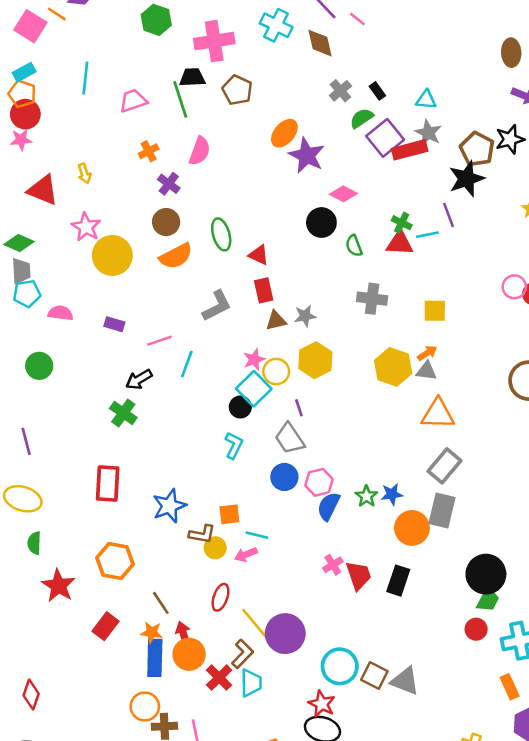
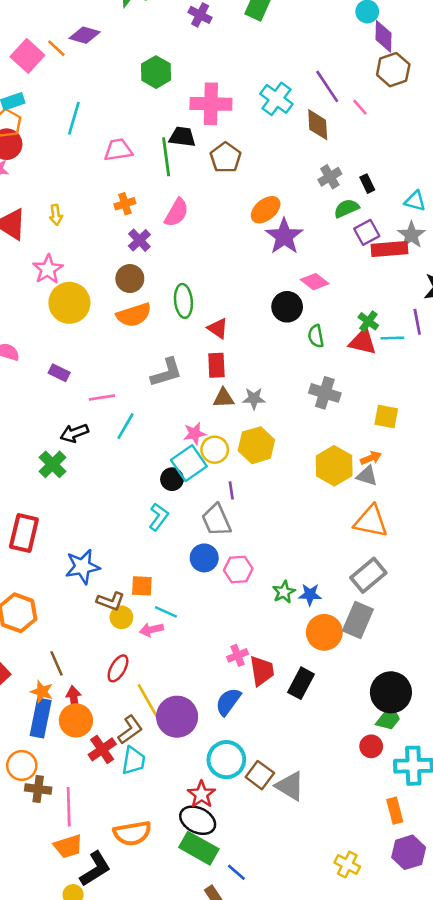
purple square: (385, 138) -> (367, 232), size x0.7
blue semicircle: (329, 506) -> (228, 702), moved

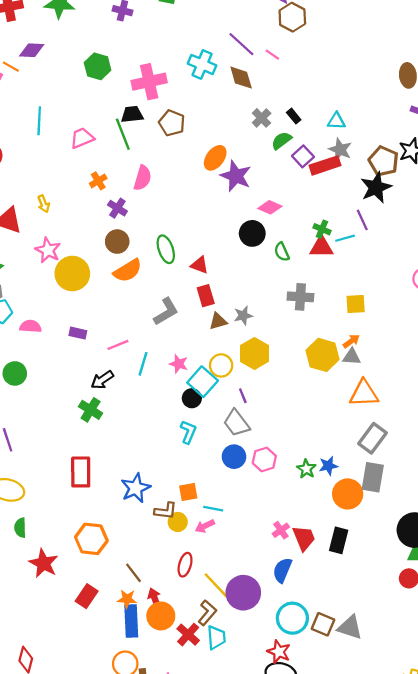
pink star: (195, 434) -> (179, 364), moved, turned -30

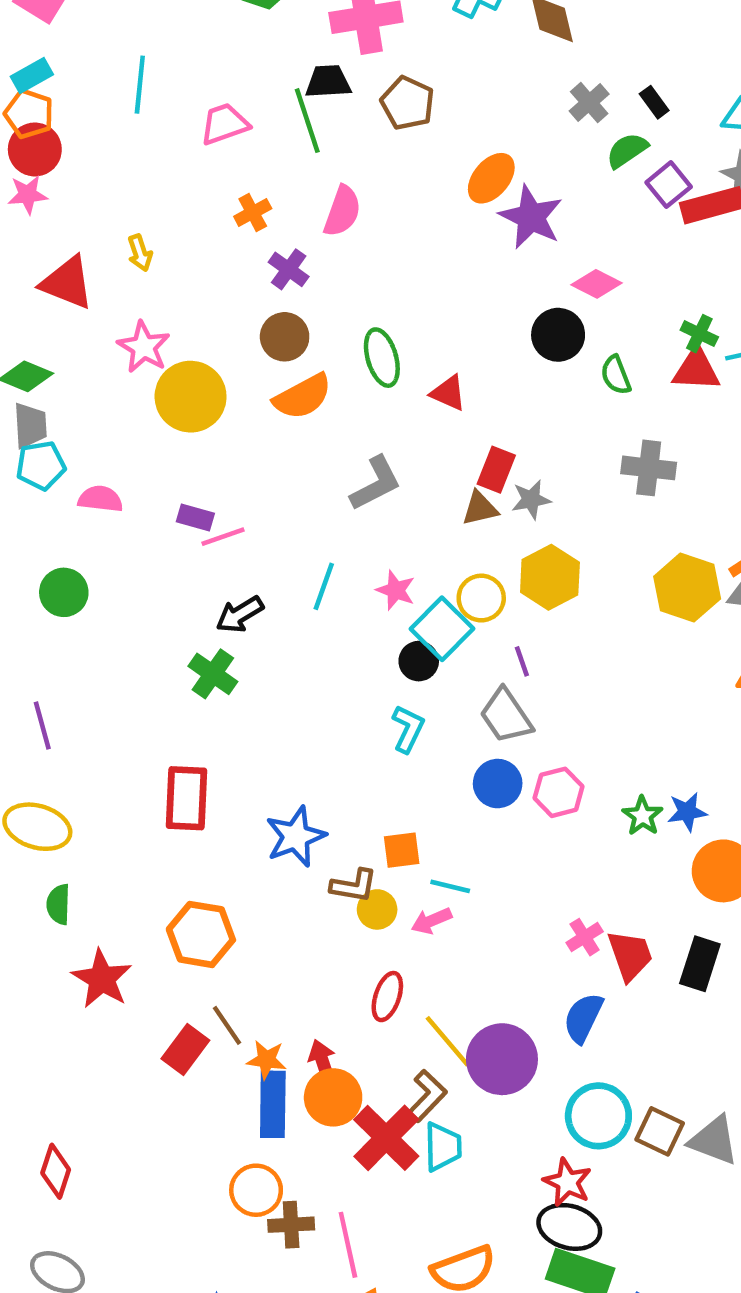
red rectangle: (206, 296) -> (496, 470), moved, turned 35
pink line: (118, 345) -> (223, 537), moved
brown line: (133, 573) -> (227, 1025), moved
red cross: (188, 635) -> (386, 1138), size x1.4

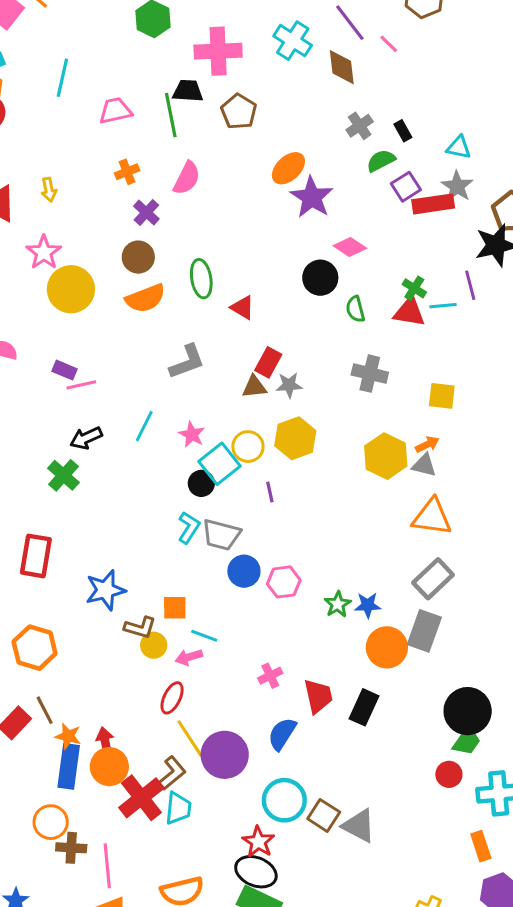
gray trapezoid: (506, 716) -> (221, 535), moved, turned -48
pink cross: (585, 937) -> (270, 676), moved
red ellipse: (387, 997) -> (172, 698), moved

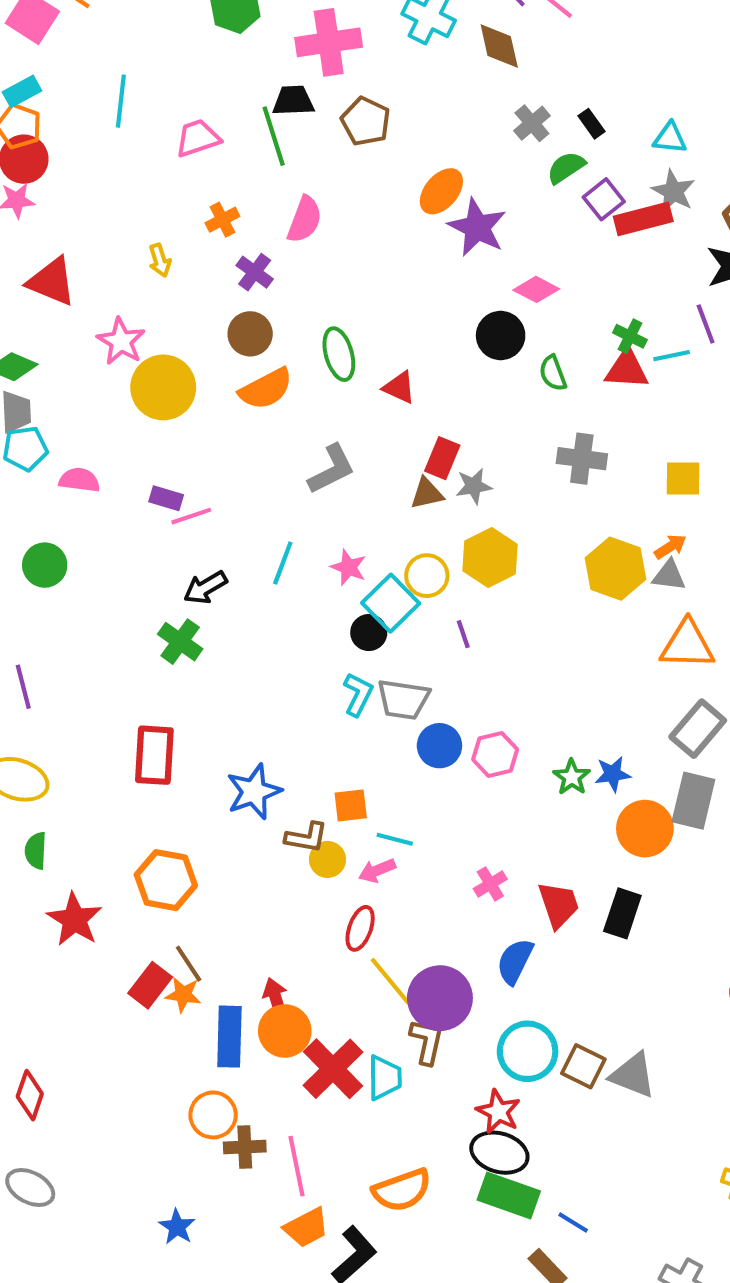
yellow arrow: (49, 190) -> (160, 260), moved
orange star: (68, 736) -> (183, 995), moved
brown L-shape: (172, 773) -> (427, 1042), moved, turned -32

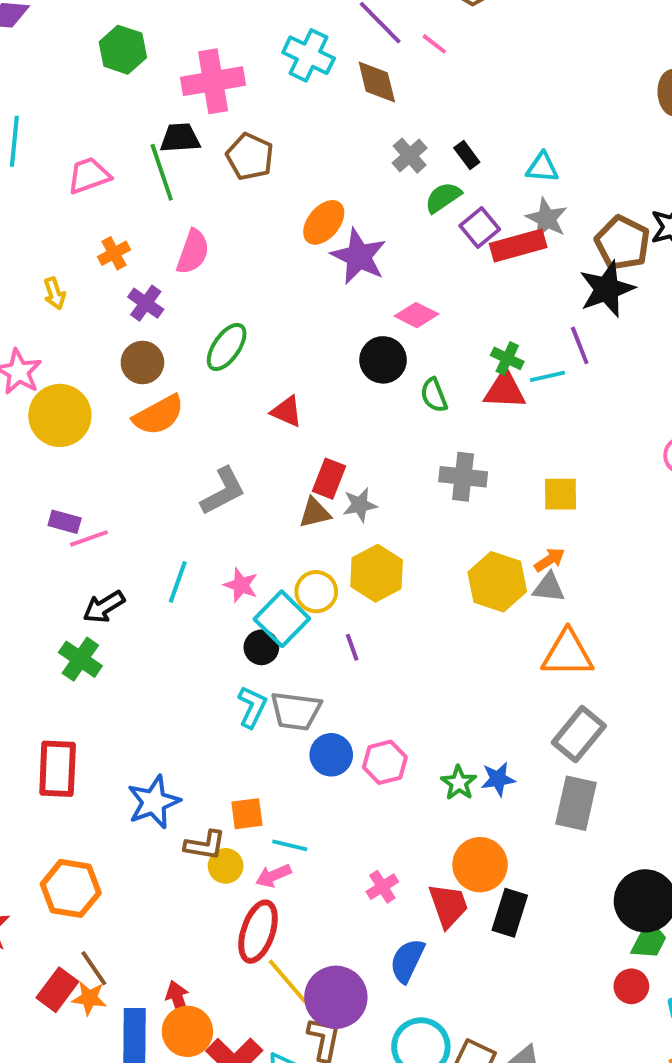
green ellipse: (339, 354) -> (227, 347), moved, turned 51
orange circle: (645, 829) -> (480, 865), moved
red ellipse: (360, 928) -> (258, 932), size x1.4

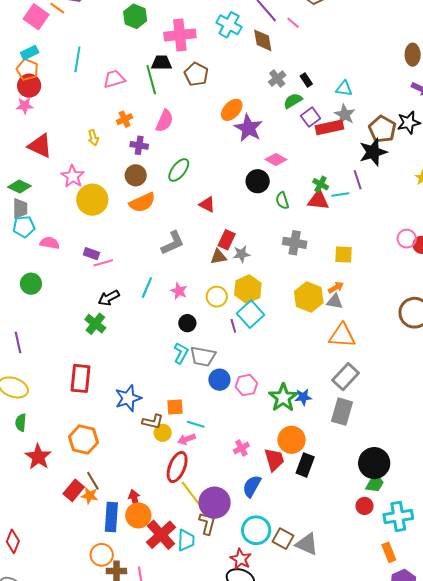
purple cross: (146, 303) -> (139, 145), turned -30
cyan square: (282, 619) -> (251, 314), moved
green star: (459, 783) -> (283, 398), size x1.6

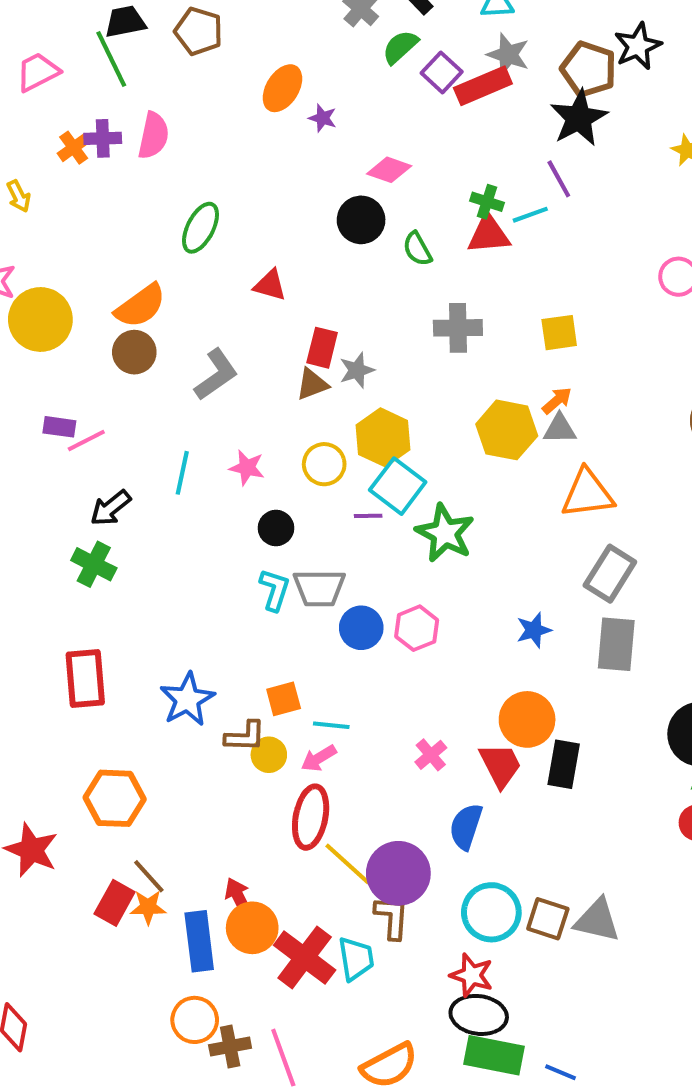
purple star: (248, 128) -> (323, 118), size x0.5
purple cross: (139, 145) -> (103, 138), moved
brown circle: (136, 175) -> (134, 352), moved
purple line: (233, 326) -> (368, 516), turned -64
green star: (283, 398) -> (445, 533), moved

